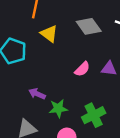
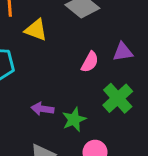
green cross: (94, 115) -> (118, 98), moved

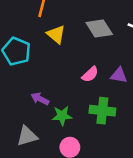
green cross: (118, 98) -> (102, 111), turned 30

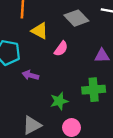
pink semicircle: (90, 74) -> (61, 49), moved
purple arrow: (40, 99) -> (30, 75), moved

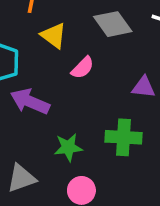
purple arrow: (30, 75) -> (30, 102), size x1.5

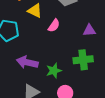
purple arrow: (30, 102) -> (27, 62), moved

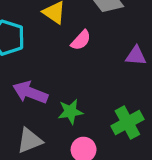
green cross: (83, 60) -> (127, 123), moved, turned -30

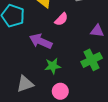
purple arrow: (30, 92) -> (41, 41), moved
green cross: (127, 123) -> (92, 60), moved

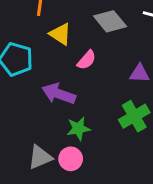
pink circle: (60, 91) -> (71, 159), moved

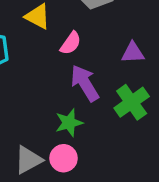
purple arrow: (59, 94) -> (85, 83), moved, turned 44

